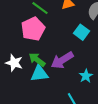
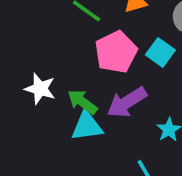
pink pentagon: (33, 29) -> (116, 52), moved
white star: (14, 63) -> (40, 89), moved

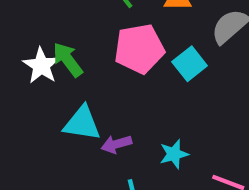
green arrow: (82, 102) -> (68, 60), moved
purple arrow: (127, 102) -> (116, 144), moved, size x0.6

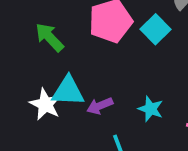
white star: (41, 66) -> (45, 104), moved
cyan star: (174, 154) -> (151, 109), turned -30

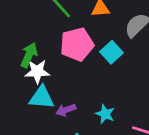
green arrow: (49, 37) -> (29, 55), turned 65
white star: (45, 104) -> (37, 72), moved, turned -30

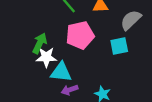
cyan square: (112, 52) -> (119, 46), moved, turned 30
cyan triangle: (42, 97) -> (61, 72), moved

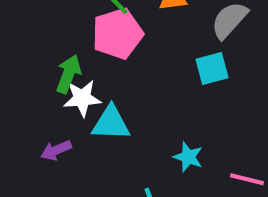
pink pentagon: (80, 35) -> (117, 34), moved
purple arrow: (70, 90) -> (56, 150), moved

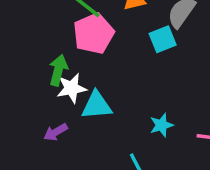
cyan square: (212, 68) -> (163, 39), moved
cyan star: (188, 157) -> (161, 125), turned -30

